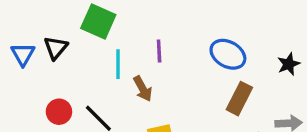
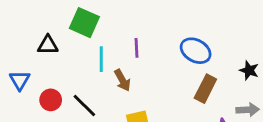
black triangle: (56, 48) -> (48, 45), turned 50
blue triangle: (23, 54) -> (20, 80), moved
black star: (289, 64) -> (249, 70), moved, turned -30

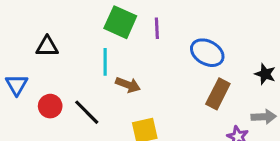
green square: (84, 23) -> (120, 22), moved
purple line: (136, 48) -> (157, 28), moved
brown arrow: (122, 80) -> (128, 85), turned -40

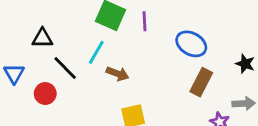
cyan line: (105, 62) -> (96, 52), turned 30
black line: (87, 112) -> (65, 68), moved

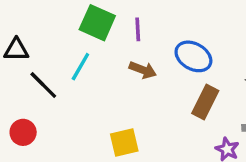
brown arrow: (118, 74) -> (143, 70), moved
red circle: (45, 94) -> (23, 132), moved

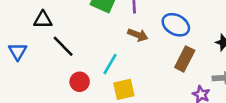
cyan line: (80, 67) -> (110, 64), moved
red circle: (23, 132) -> (80, 82), moved

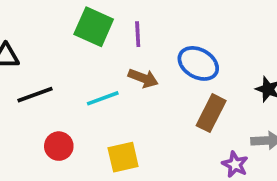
black line: (63, 46) -> (35, 95), turned -65
cyan line: (110, 64) -> (103, 98), moved, turned 40

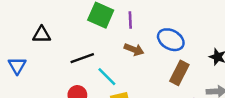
black line: (35, 95) -> (82, 58), moved
cyan line: (103, 98) -> (107, 77), moved, turned 65

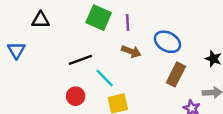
black triangle: (42, 35) -> (41, 20), moved
blue triangle: (17, 65) -> (16, 50), moved

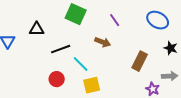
black triangle: (41, 20) -> (37, 29), moved
purple line: (128, 22) -> (115, 20), moved, turned -32
blue ellipse: (167, 42) -> (158, 20), moved

